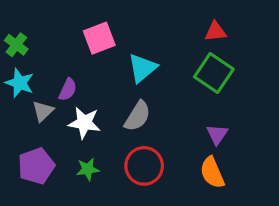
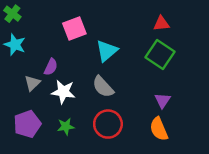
green cross: (16, 45) -> (12, 14), moved
cyan star: (20, 83) -> (15, 45), moved
gray semicircle: (137, 116) -> (103, 87), turned 105

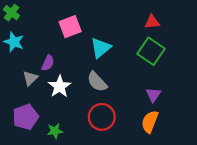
white star: (63, 92) -> (60, 86), turned 30
green star: (66, 127) -> (55, 131), moved
orange semicircle: (159, 129) -> (150, 122), turned 45

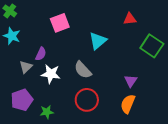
cyan triangle: (101, 48) -> (98, 41), moved
green square: (151, 51) -> (152, 46), moved
white star: (60, 86) -> (51, 74), turned -30

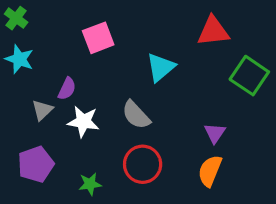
red triangle: (130, 19) -> (213, 31), size x1.5
green star: (47, 112) -> (90, 184), moved

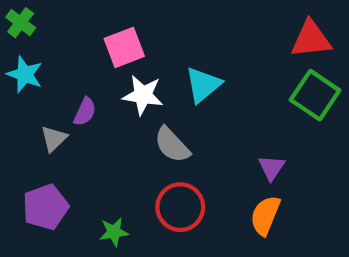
red triangle: (213, 31) -> (311, 39), moved
white star: (83, 122) -> (143, 95), moved

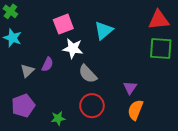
cyan triangle: (203, 85) -> (104, 30), moved
green square: (315, 95) -> (161, 48), turned -30
purple semicircle: (85, 112) -> (47, 64), moved
purple triangle: (272, 168) -> (130, 88), moved

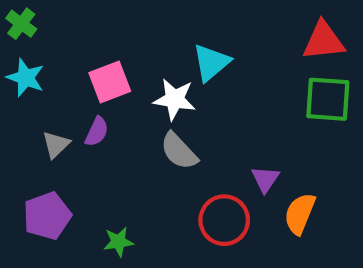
pink square: (63, 24) -> (110, 82), moved
white star: (73, 48) -> (175, 99), moved
red circle: (92, 106) -> (224, 220), moved
orange semicircle: (135, 110) -> (300, 214), moved

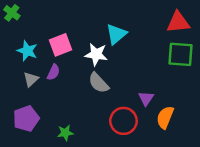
cyan star: (26, 78) -> (27, 51), moved

